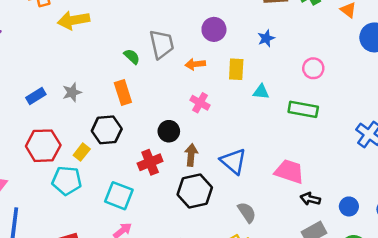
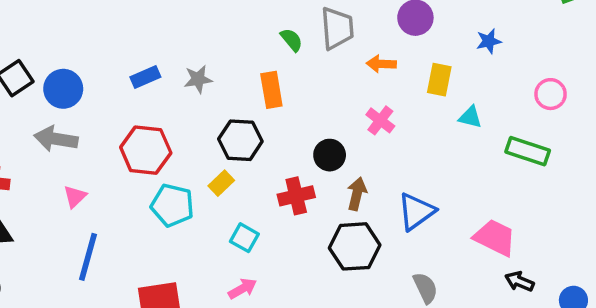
yellow rectangle: (82, 152) -> (221, 183), moved
blue triangle: (233, 161) -> (416, 212), turned 36
cyan square: (119, 196) -> (244, 238), size x0.7

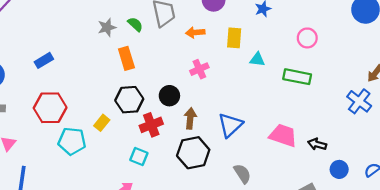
gray star: (198, 79) -> (107, 27), moved
pink cross: (380, 120) -> (199, 69), turned 36
black hexagon: (240, 140) -> (129, 100), moved
cyan square: (244, 238) -> (139, 156), moved
black arrow: (520, 281) -> (317, 144), moved

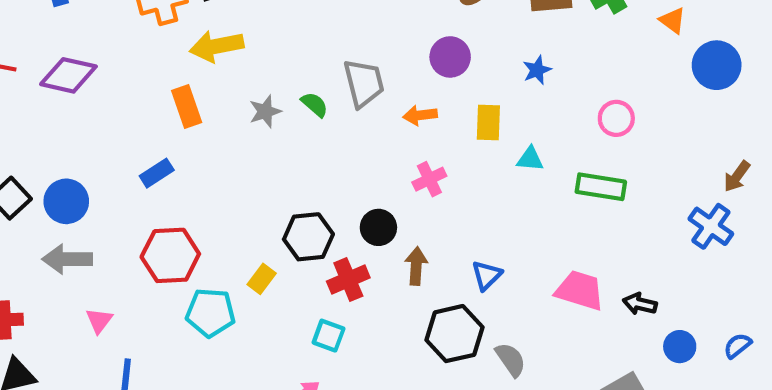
orange rectangle: (126, 58) -> (187, 107), moved
blue triangle: (230, 125) -> (487, 275), size x0.7
black hexagon: (193, 153) -> (454, 334), moved

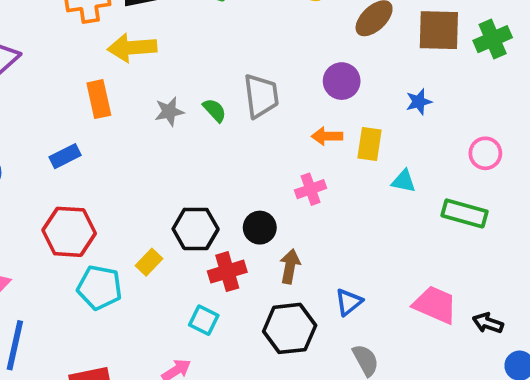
orange arrow: (420, 115) -> (327, 136), moved
blue triangle: (487, 275) -> (349, 302), moved
black hexagon: (454, 334) -> (290, 328), moved

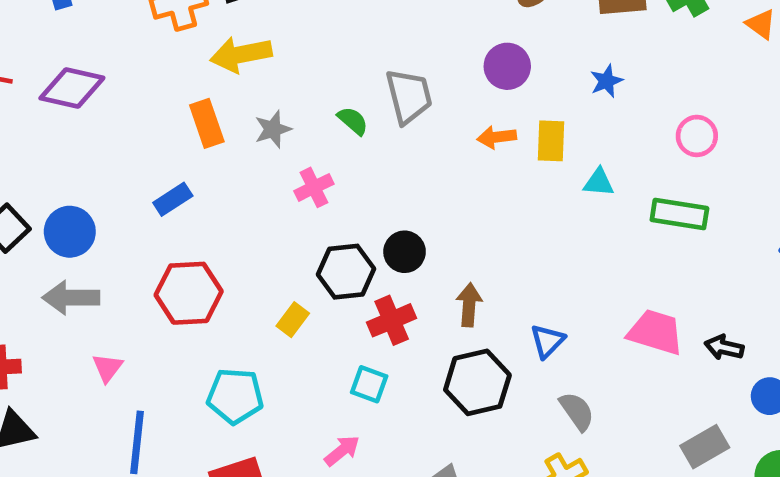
gray star: (169, 112) -> (273, 129), moved
pink cross: (311, 189) -> (314, 187), moved
black circle: (260, 228) -> (405, 252), moved
cyan pentagon: (100, 288) -> (235, 396), moved

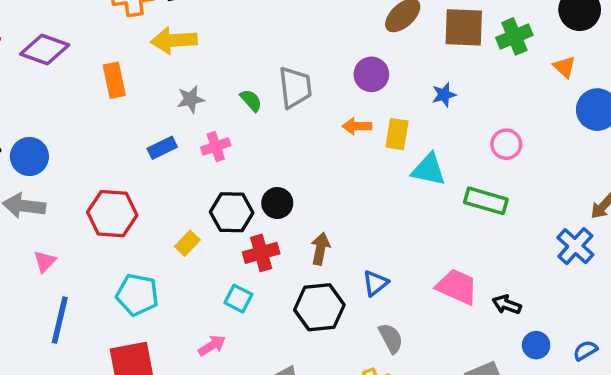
orange rectangle: (207, 123) -> (114, 80), moved
cyan triangle: (599, 182) -> (429, 170), size x1.5
blue rectangle: (173, 199) -> (162, 148), moved

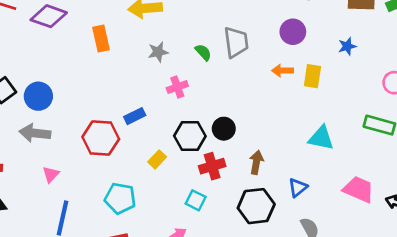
blue rectangle: (162, 148) -> (135, 116), moved
cyan triangle: (429, 170) -> (321, 138), moved

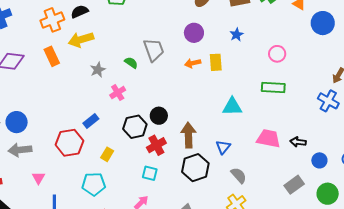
orange rectangle: (101, 38) -> (52, 56), moved
yellow rectangle: (157, 159) -> (107, 154), moved
brown arrow: (256, 162) -> (188, 135), size x1.4

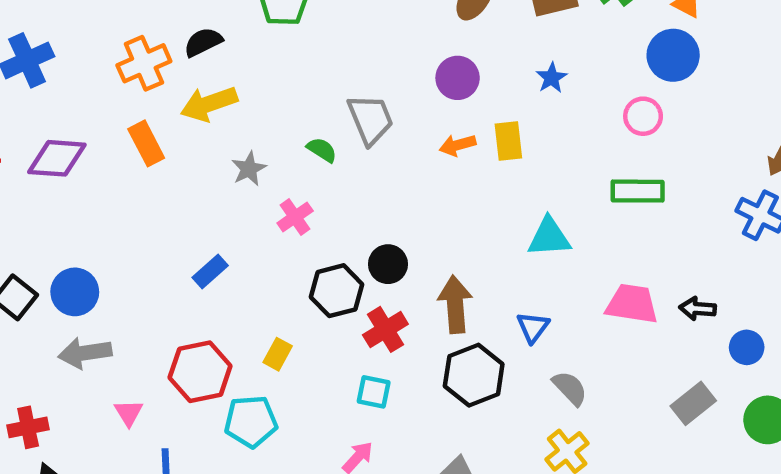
blue circle: (323, 23) -> (673, 55), moved
blue rectangle: (91, 121) -> (210, 272), moved
red hexagon: (69, 143) -> (200, 372), moved

